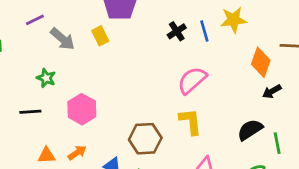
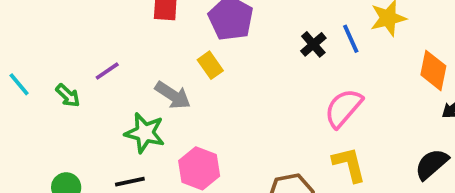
purple line: (35, 20) -> (107, 71), moved
gray arrow: (63, 39) -> (173, 95), moved
green star: (46, 78) -> (145, 133), size x1.5

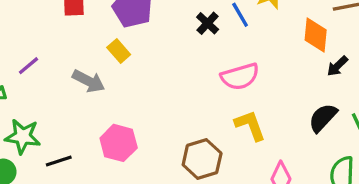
pink semicircle: (343, 108) -> (240, 77), turned -141
green star: (145, 133) -> (23, 136), moved

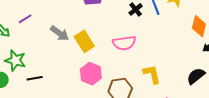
yellow rectangle: (119, 51) -> (84, 41), moved, size x1.5
pink semicircle: (240, 77) -> (124, 43), moved
pink hexagon: (119, 143) -> (91, 74), moved

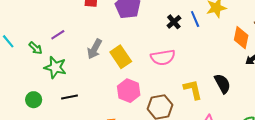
gray arrow: (60, 33) -> (94, 49), turned 84
green star: (15, 60) -> (55, 67), moved
black semicircle: (196, 76) -> (222, 84), moved, turned 102

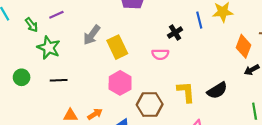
black cross: (174, 22) -> (175, 33), moved
pink semicircle: (163, 57) -> (160, 54), size x0.7
black semicircle: (222, 84) -> (217, 90), turned 78

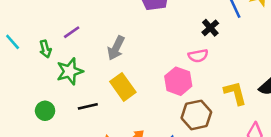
green arrow: (32, 25) -> (45, 49), turned 32
yellow rectangle: (117, 47) -> (123, 87), moved
green star: (49, 48) -> (70, 71), turned -30
pink hexagon: (120, 83) -> (178, 81), moved

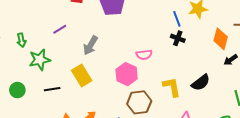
black cross: (210, 28) -> (178, 38), moved, turned -32
purple line: (72, 32) -> (60, 29), moved
gray arrow: (116, 48) -> (90, 45), moved

